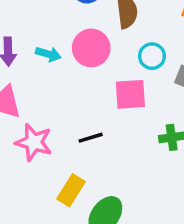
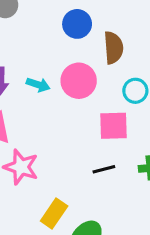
black line: (91, 138) -> (104, 169), moved

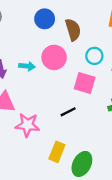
pink square: (114, 126) -> (85, 83), turned 30
black line: (104, 169) -> (68, 112), moved

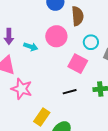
cyan arrow: (27, 66) -> (31, 47), moved
black line: (68, 112) -> (70, 92), moved

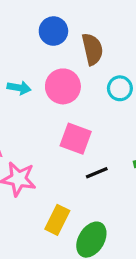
cyan arrow: (31, 47) -> (19, 88), moved
pink square: (78, 64) -> (76, 139), moved

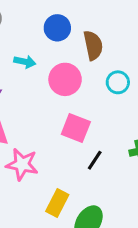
cyan arrow: (19, 88) -> (25, 62), moved
black line: (97, 173) -> (95, 160), turned -35

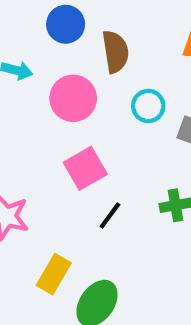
pink square: (76, 128) -> (85, 168), turned 36

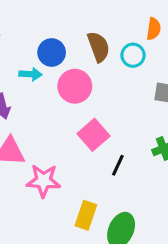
blue circle: (66, 24) -> (52, 52), moved
cyan circle: (148, 106) -> (133, 55), moved

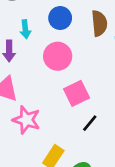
cyan arrow: (30, 74) -> (25, 29), moved, turned 66
pink circle: (75, 86) -> (58, 56), moved

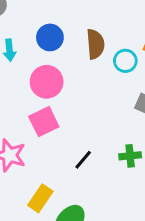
pink square: (77, 93) -> (44, 122), moved

